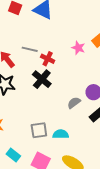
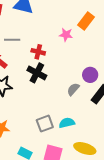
gray line: (30, 49) -> (12, 40), moved

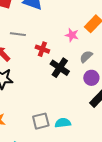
black cross: (37, 73) -> (60, 68), moved
gray semicircle: (73, 89) -> (86, 57), moved

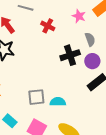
gray semicircle: (86, 57) -> (90, 39), turned 104
black cross: (60, 68) -> (70, 55), moved, turned 30

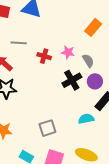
pink star: (79, 16) -> (68, 52), moved
cyan semicircle: (58, 102) -> (86, 119), moved

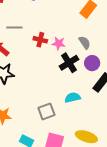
pink star: (68, 52) -> (59, 43), moved
cyan semicircle: (86, 119) -> (73, 98), moved

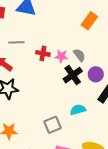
gray semicircle: (85, 43) -> (79, 55), moved

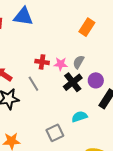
gray line: (16, 42) -> (33, 84), moved, turned 63
gray semicircle: (79, 55) -> (79, 62), turned -112

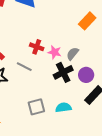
gray line: (33, 84) -> (24, 67), turned -42
gray square: (55, 133) -> (36, 107), moved

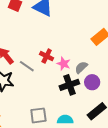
gray line: (24, 67) -> (27, 66), moved
purple circle: (86, 75) -> (92, 82), moved

